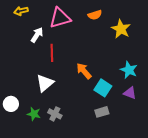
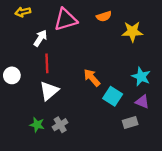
yellow star: (121, 29) -> (132, 32), turned -30
red line: (52, 53) -> (47, 63), moved
white circle: (11, 104) -> (12, 75), moved
gray rectangle: (102, 112) -> (130, 123), moved
gray cross: (55, 114) -> (60, 125), turned 32

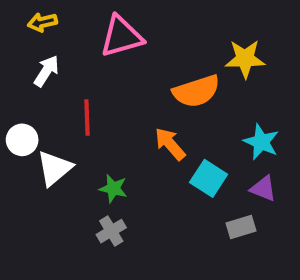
orange semicircle: (104, 16) -> (196, 91), moved, size x1.6
white arrow: (40, 38) -> (46, 71), moved
white triangle: (49, 91) -> (55, 168), moved
green star: (37, 125) -> (113, 189), moved

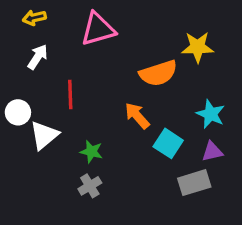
purple triangle: (263, 189) -> (212, 152), turned -35
gray rectangle: (241, 227) -> (194, 183), size x1.4

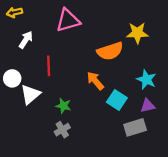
yellow arrow: (34, 18) -> (14, 12), moved

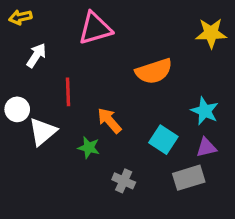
yellow star: (137, 33) -> (211, 33), moved
orange arrow: (95, 81) -> (109, 121), moved
gray cross: (62, 130) -> (124, 181), moved, turned -35

